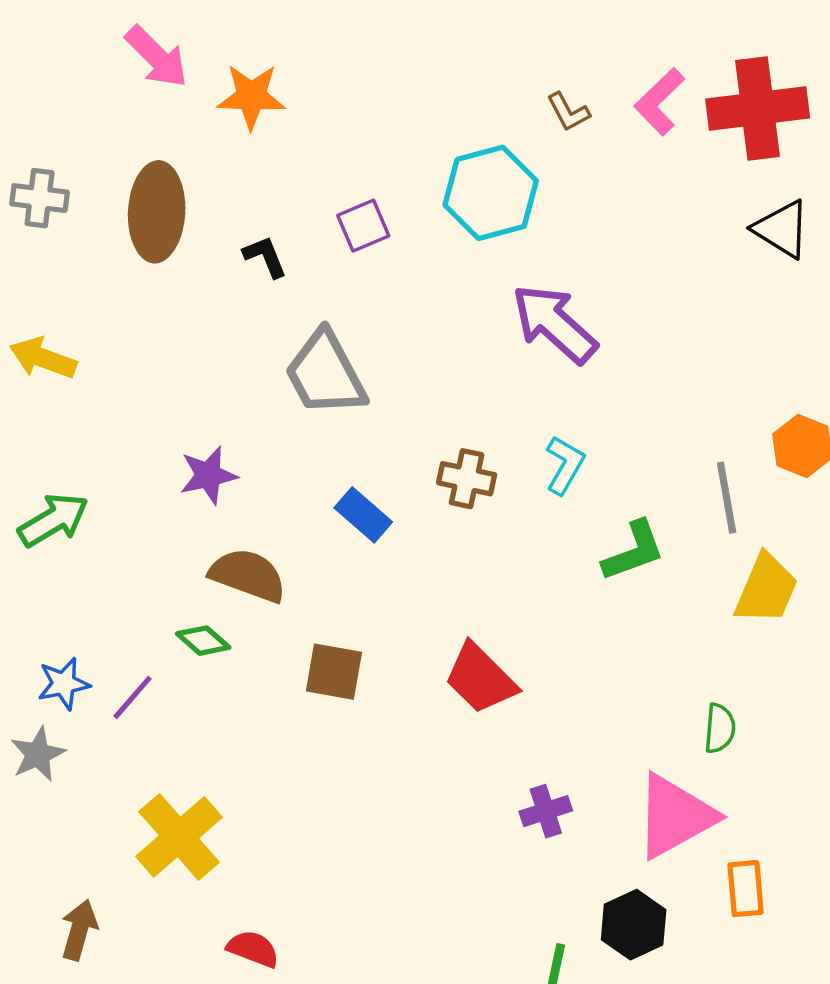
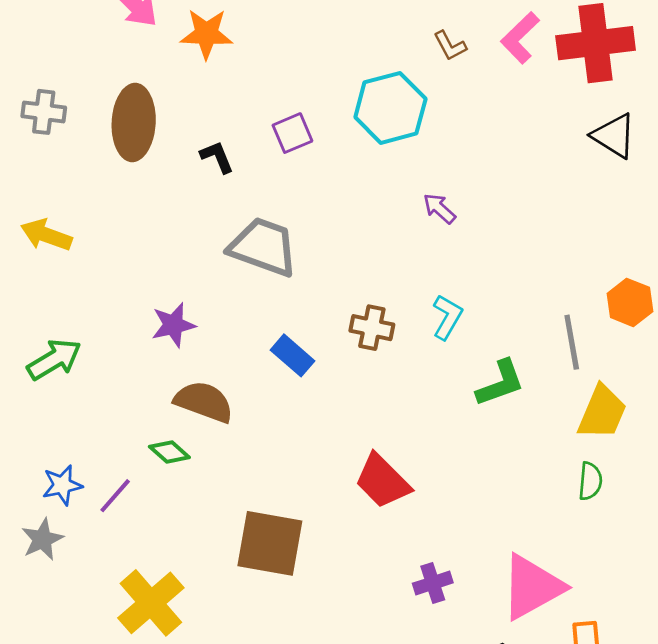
purple arrow: (554, 324) -> (439, 209), size x0.5
gray trapezoid: (325, 374) -> (263, 247), turned 138
brown square: (334, 672) -> (270, 543), moved, size x1.5
green semicircle: (720, 728) -> (590, 481), moved

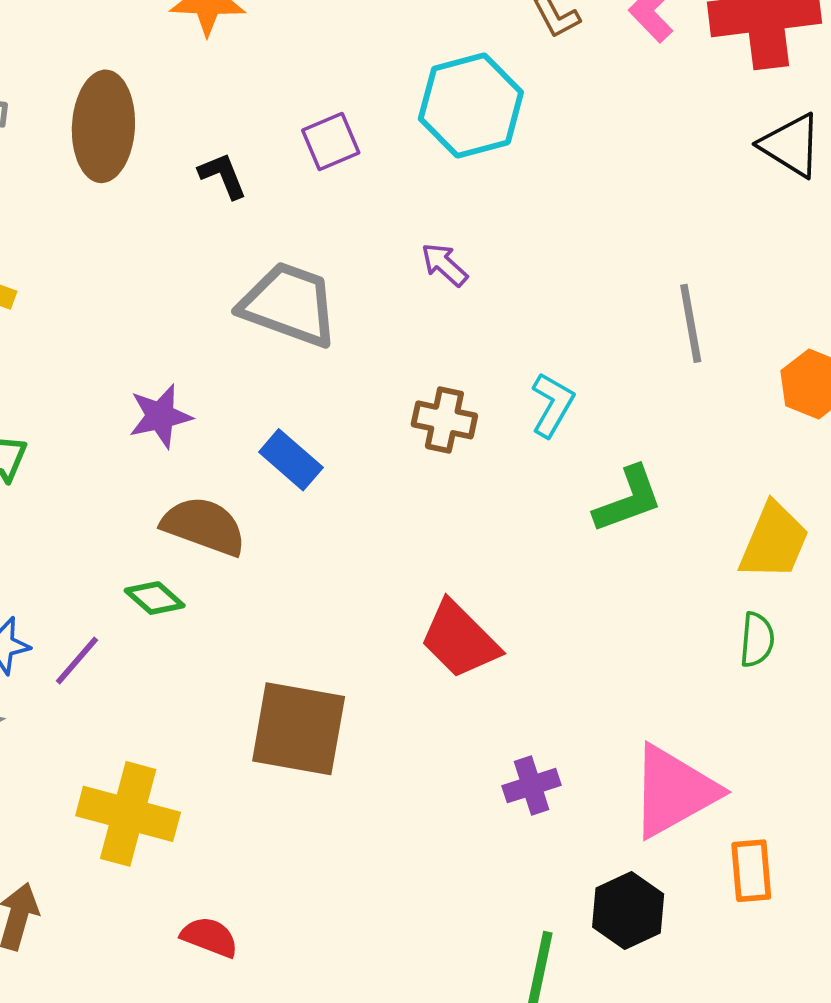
purple arrow: (439, 209) -> (444, 265), moved
gray line: (572, 342) -> (691, 323), moved
blue rectangle: (292, 355) -> (291, 460), moved
yellow cross: (151, 603) -> (128, 814), turned -34

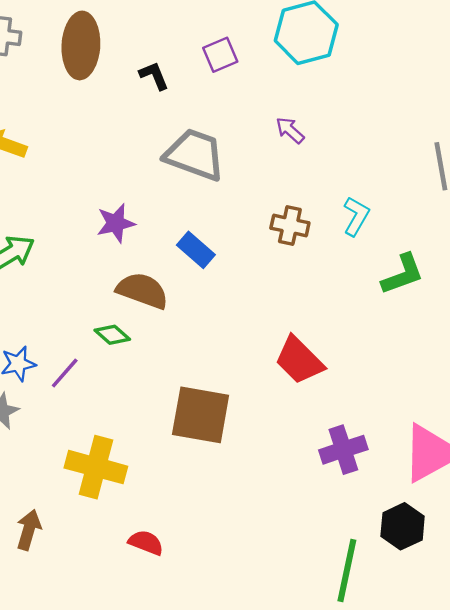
purple cross: (532, 786) -> (343, 450), size x1.4

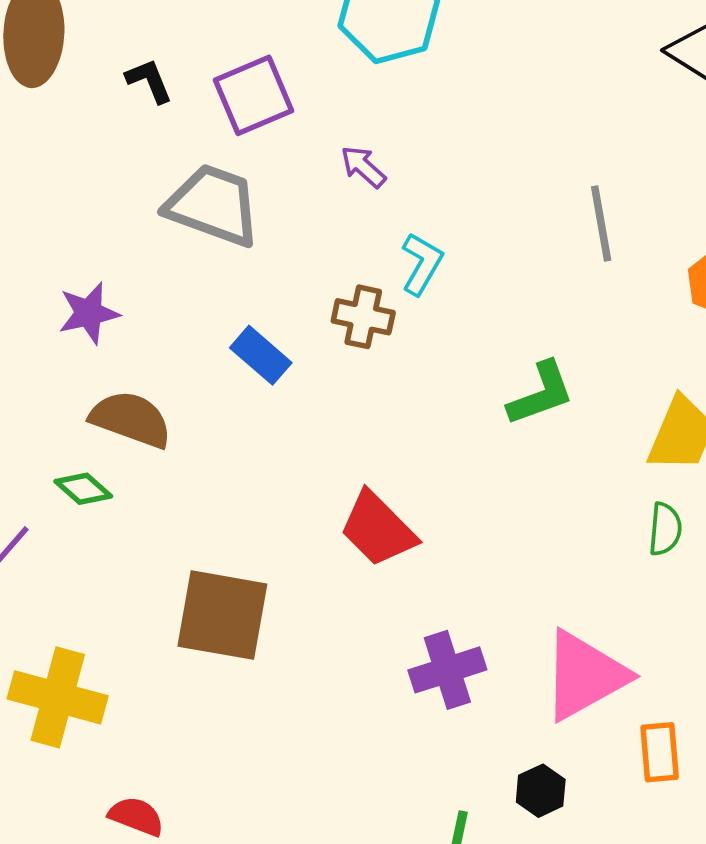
purple square: (220, 55) -> (253, 95), moved, size x1.4
cyan L-shape: (356, 216) -> (422, 264), moved
blue rectangle: (196, 250) -> (261, 355), moved
black hexagon: (403, 526) -> (541, 791), size x0.7

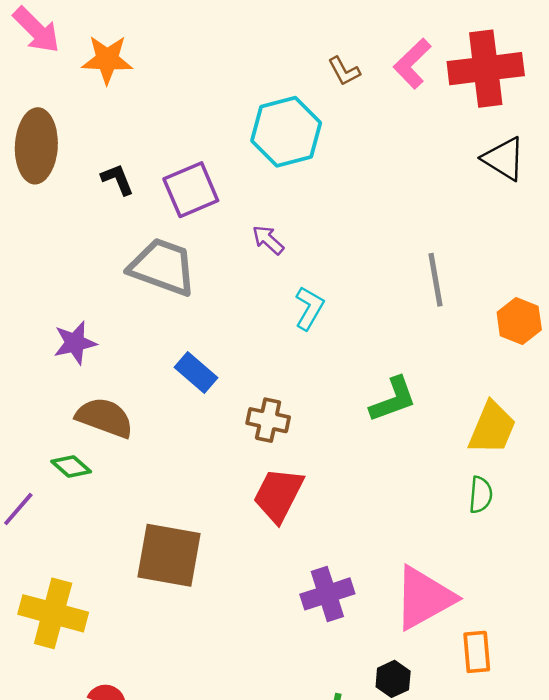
brown cross: (363, 317) -> (268, 420), moved
red trapezoid: (378, 529) -> (278, 495), turned 72

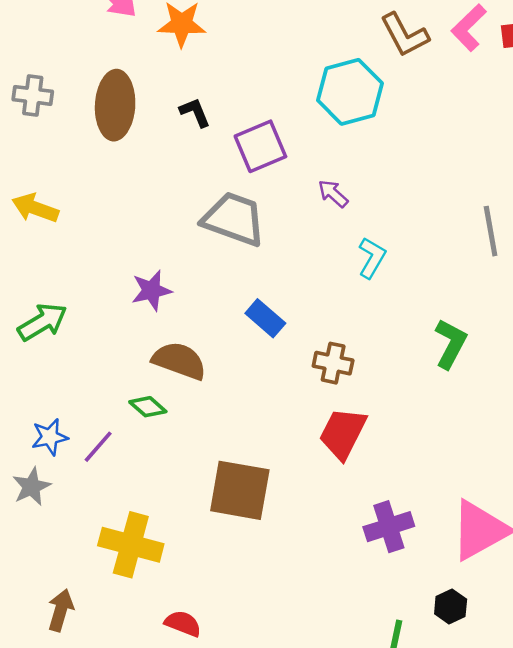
brown L-shape: (344, 71) -> (405, 35), size x1.6
black L-shape: (117, 179) -> (195, 112), moved
green L-shape: (393, 400) -> (451, 344), turned -42

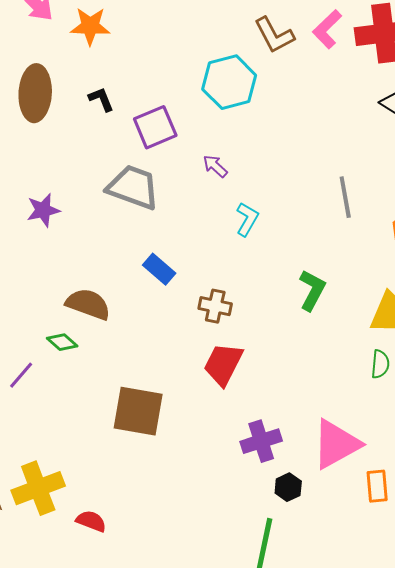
purple star: (151, 290) -> (43, 210), moved
yellow cross: (131, 545) -> (38, 488), moved, turned -36
black hexagon: (451, 607) -> (288, 487), moved

